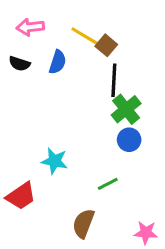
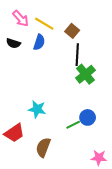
pink arrow: (30, 27) -> (21, 19), turned -126
yellow line: (85, 36) -> (44, 24), moved
blue circle: (129, 140) -> (88, 117), moved
brown semicircle: (83, 223) -> (43, 147), moved

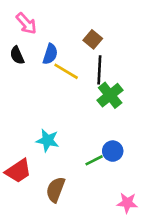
yellow line: (44, 24) -> (66, 71), moved
black semicircle: (13, 43) -> (17, 55), turned 48

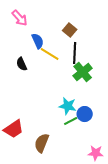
blue semicircle: (50, 54) -> (38, 41), turned -42
black semicircle: (17, 55) -> (22, 64), moved
cyan star: (48, 140) -> (68, 106), moved

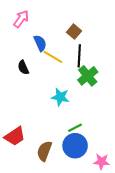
pink arrow: (20, 18) -> (21, 19), turned -102
cyan star: (68, 106) -> (60, 97), moved
blue circle: (85, 114) -> (75, 146), moved, size x1.5

